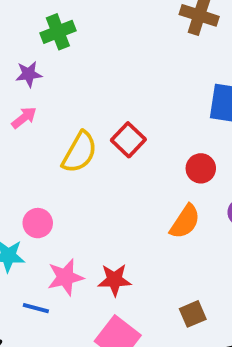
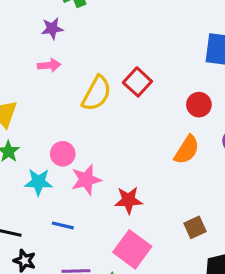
pink arrow: (24, 118) -> (49, 65), turned 35
pink star: (65, 277) -> (86, 180), moved

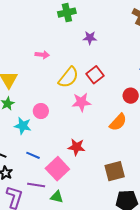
purple star: (52, 29) -> (90, 38), moved
pink star: (86, 180) -> (81, 102), moved
brown square: (195, 227) -> (115, 171), size x1.5
pink square: (132, 249) -> (57, 169), moved

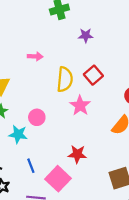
yellow semicircle: (68, 77) -> (65, 79), turned -30
pink star: (81, 102) -> (80, 106), turned -30
blue line: (33, 155) -> (31, 166), turned 48

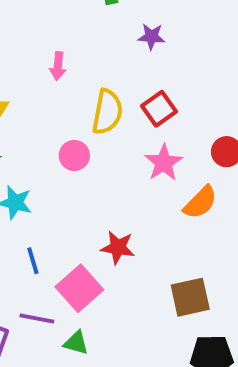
pink arrow: (35, 56) -> (58, 66), turned 88
pink star: (80, 106) -> (164, 163), moved
pink circle: (37, 117) -> (74, 155), moved

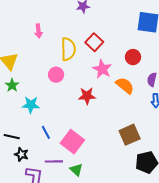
orange semicircle: (200, 202) -> (125, 86), turned -84
red star: (118, 248) -> (87, 96), moved
green triangle: (76, 343) -> (76, 170), turned 40

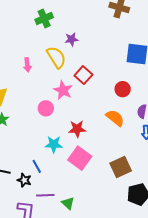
yellow semicircle: (68, 49) -> (56, 57), moved, turned -30
pink star: (102, 69) -> (63, 90), moved
cyan star: (31, 105) -> (54, 144), moved
pink square: (72, 142) -> (80, 158), moved
black star: (21, 154) -> (24, 180), moved

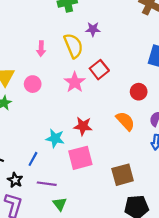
pink circle: (46, 108) -> (33, 84), moved
pink square: (80, 158) -> (80, 158), turned 30
blue line: (37, 166) -> (33, 159), turned 48
black star: (24, 180) -> (15, 180), moved
purple line: (45, 195) -> (47, 184), moved

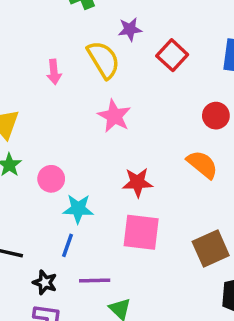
red square: (99, 70) -> (172, 55), moved
pink circle: (33, 84) -> (51, 179), moved
cyan star: (55, 138) -> (78, 209), moved
pink square: (80, 158) -> (141, 232), turned 30

